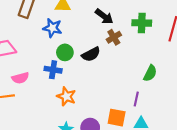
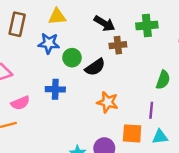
brown cross: (114, 37) -> (118, 45), turned 32
green circle: (65, 52) -> (72, 58), moved
orange star: (66, 96) -> (108, 102), moved

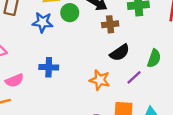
green circle: (72, 58) -> (70, 13), moved
black semicircle: (95, 67) -> (120, 53), moved
purple line: (151, 110) -> (134, 77), moved, turned 42

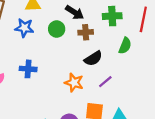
green circle: (70, 13) -> (57, 29), moved
green semicircle: (154, 58) -> (125, 46), moved

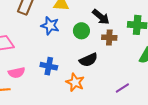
black semicircle: (93, 58) -> (88, 60), moved
orange star: (74, 83) -> (75, 82), moved

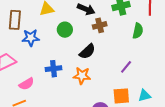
blue star: (50, 26) -> (31, 38), moved
green circle: (81, 31) -> (65, 30), moved

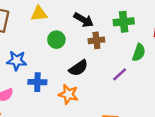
blue star: (31, 38) -> (17, 61), moved
purple line: (126, 67) -> (120, 74), moved

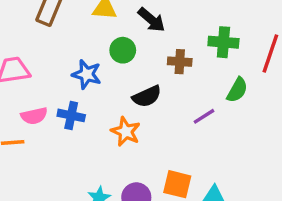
black arrow: (84, 20) -> (152, 20), moved
blue star: (17, 61) -> (87, 74), moved
blue cross: (37, 82) -> (71, 115), moved

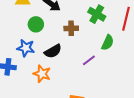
green cross: (223, 42) -> (97, 14), turned 30
blue star: (87, 74) -> (26, 48), moved

